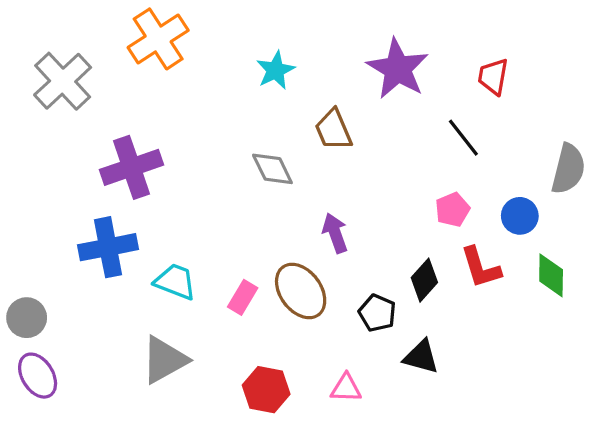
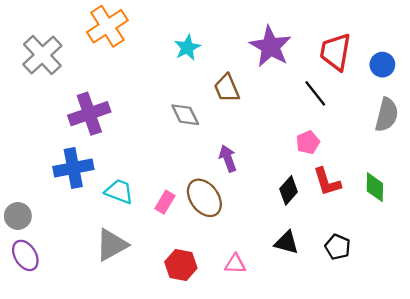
red trapezoid: (493, 77) -> (335, 52), size x1.5
blue circle: (520, 216) -> (382, 65), moved
black pentagon: (377, 313) -> (338, 247), moved

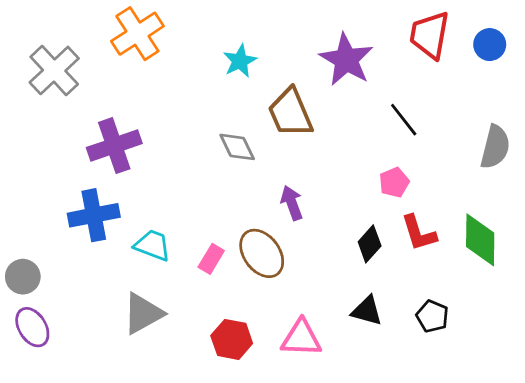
red trapezoid: (335, 52) -> (430, 35), moved
blue circle: (382, 65) -> (490, 45), moved
brown trapezoid: (227, 88) -> (290, 113), size x1.4
green diamond: (375, 187) -> (480, 240), size x1.4
pink triangle: (235, 264) -> (301, 338), size x1.5

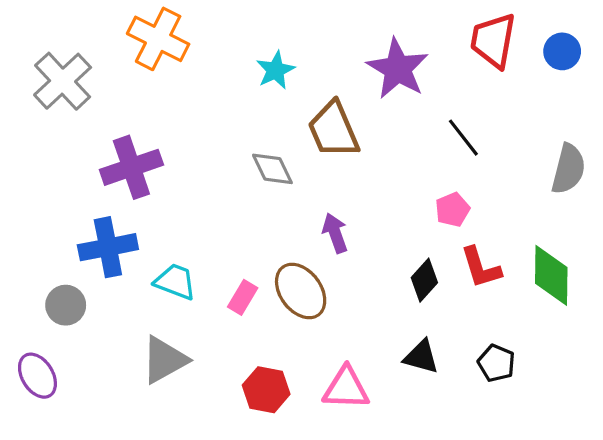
orange cross: (137, 34) -> (158, 39), turned -30
gray circle: (23, 277) -> (66, 305), moved

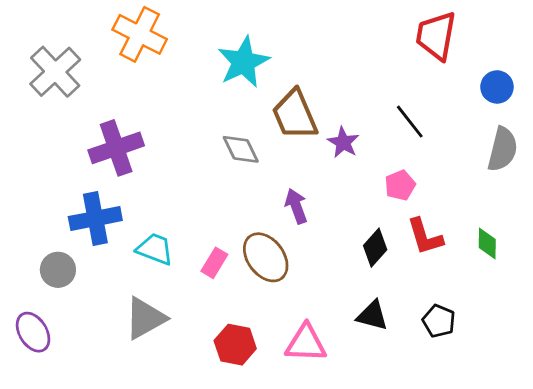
blue circle: (562, 51) -> (497, 87), moved
purple star: (398, 69) -> (343, 142), moved, size x0.6
cyan star: (276, 70) -> (244, 62), size x1.5
green diamond: (551, 275) -> (487, 243), size x0.6

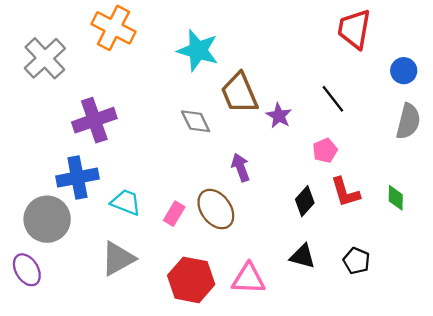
cyan star: (244, 62) -> (198, 50), turned -30
gray circle: (58, 270) -> (47, 219), size x1.6
red hexagon: (235, 345) -> (191, 280), size x1.4

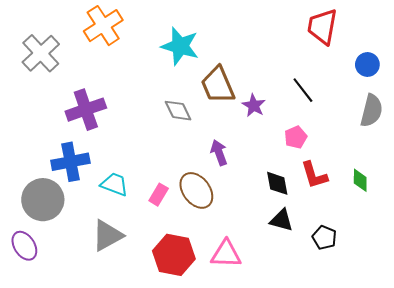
orange cross: (113, 28) -> (103, 26), turned 30
black diamond: (305, 201) -> (277, 183), turned -52
black triangle: (302, 256) -> (281, 220), moved

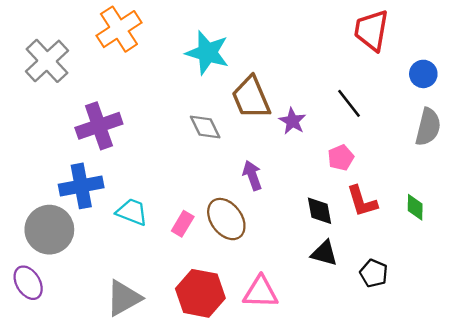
gray triangle: (107, 235) -> (124, 298), moved

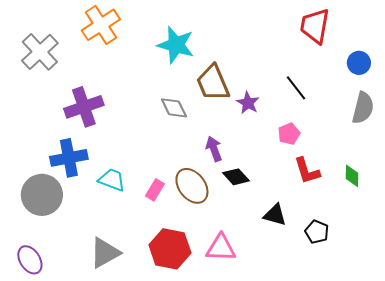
black diamond: (320, 211) -> (236, 177), moved, turned -32
purple ellipse: (28, 283) -> (30, 260), moved

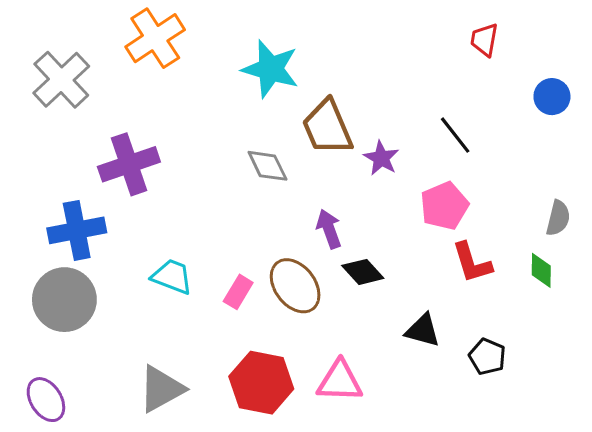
red trapezoid: (315, 26) -> (484, 40), size x0.6
gray semicircle: (363, 108) -> (558, 218), moved, size x0.7
pink pentagon: (289, 134) -> (444, 206), size x1.4
blue cross: (69, 158) -> (77, 230), moved

